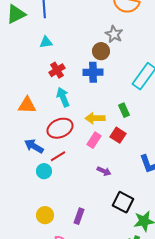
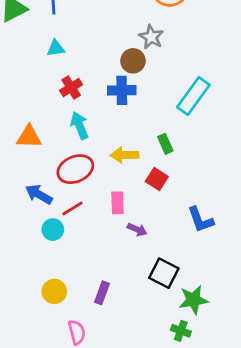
pink rectangle: (94, 140) -> (118, 203), moved, turned -35

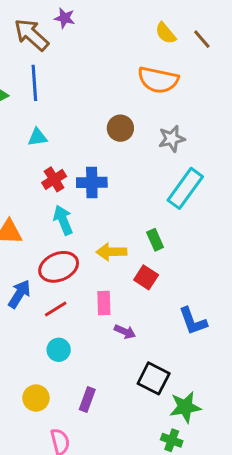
gray star: (151, 37) -> (172, 139), moved, turned 30
brown circle: (133, 61) -> (120, 128), moved
blue cross: (122, 90) -> (92, 182), moved
blue arrow: (39, 194) -> (19, 294), turned 92
cyan circle: (53, 230) -> (59, 350), moved

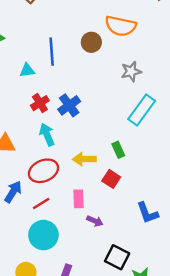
blue line: (34, 83) -> (52, 52), moved
brown circle: (120, 128) -> (91, 42), moved
blue cross: (92, 182) -> (69, 105), turned -35
cyan circle: (59, 350) -> (43, 235), size x1.6

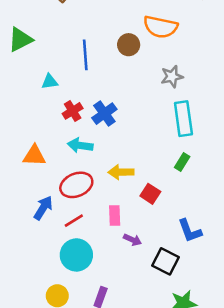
cyan triangle: (27, 70) -> (50, 82), moved
cyan rectangle: (142, 110) -> (183, 119), turned -44
cyan arrow: (47, 135) -> (80, 145), turned -60
green rectangle: (118, 150) -> (182, 162), moved, turned 56
black square: (117, 257) -> (166, 261), moved

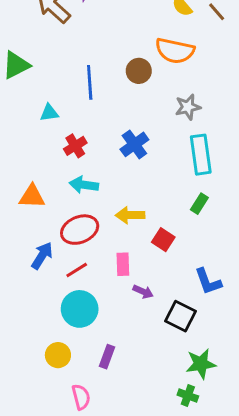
blue cross: (104, 114) -> (134, 144), moved

